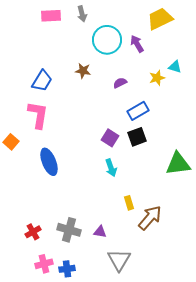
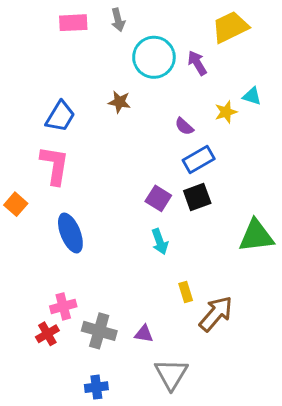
purple semicircle: (120, 83) -> (184, 126), moved, turned -112
pink cross: (44, 264) -> (63, 306), moved

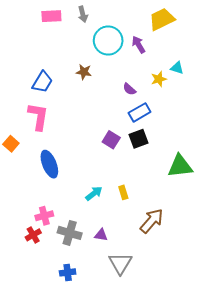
cyan arrow: (160, 242) -> (94, 193), moved, turned -108
yellow rectangle: (186, 292) -> (123, 192), moved

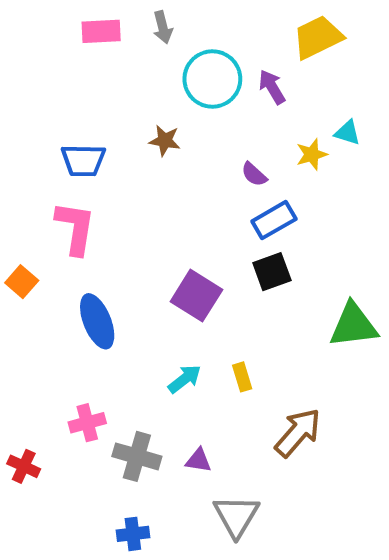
blue trapezoid: (42, 82) -> (83, 160), turned 60
purple square: (111, 140) -> (196, 296), moved, size x1.4
red cross: (33, 235) -> (24, 466), moved, turned -35

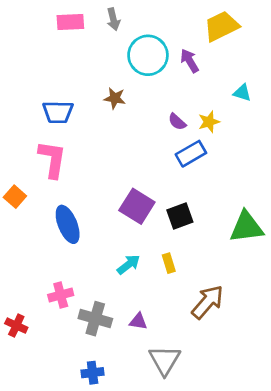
yellow star: (312, 154) -> (209, 122), moved
black square: (272, 272) -> (180, 216), moved

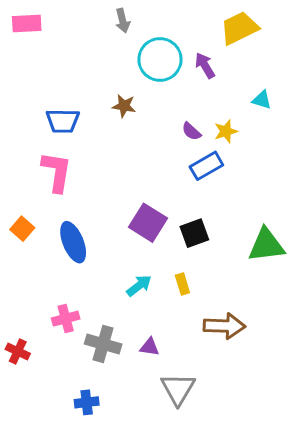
pink rectangle: (70, 22) -> (27, 24), moved
orange square: (15, 197) -> (22, 229), moved
brown arrow: (208, 302) -> (224, 326), turned 51
blue cross: (93, 373) -> (87, 402), moved

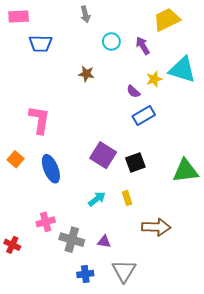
cyan circle: (160, 59) -> (111, 41), size x0.6
cyan triangle: (262, 100) -> (182, 70), size x2.0
blue trapezoid: (63, 121) -> (40, 44), moved
yellow star: (226, 131) -> (154, 79), moved
blue cross: (87, 402) -> (85, 274), moved

